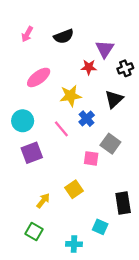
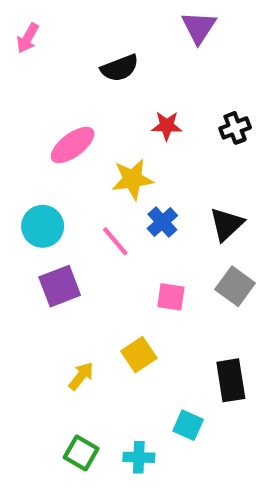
pink arrow: (27, 34) -> (28, 38), moved
purple triangle: (105, 49) -> (199, 27), moved
black triangle: (114, 99) -> (227, 224), moved
gray square: (110, 144) -> (235, 286), moved
green square: (34, 231) -> (81, 453), moved

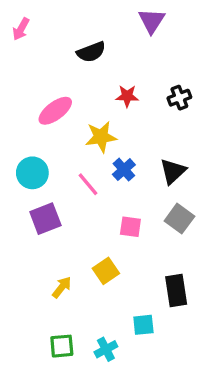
cyan square: (188, 425) -> (143, 325), turned -30
green square: (81, 453) -> (62, 346), turned -35
cyan cross: (139, 457) -> (106, 349), turned -30

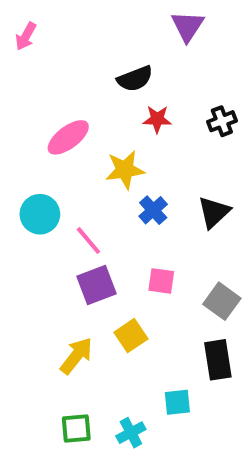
black semicircle: (91, 52) -> (135, 79), moved
pink line: (88, 184) -> (88, 241), moved
purple square: (45, 219) -> (97, 285), moved
gray square: (179, 219) -> (222, 301), moved
yellow arrow: (62, 287) -> (76, 356), size x1.4

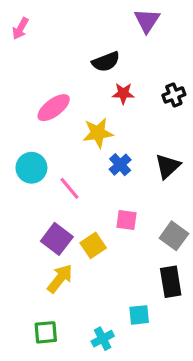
purple square: (97, 285) -> (57, 239), moved, turned -32
yellow square: (131, 336) -> (93, 245), moved
green square: (76, 429) -> (46, 332), moved

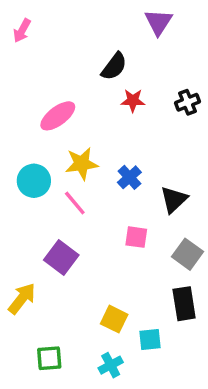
black semicircle: (106, 62) -> (114, 66), turned -32
yellow star: (98, 133) -> (82, 164), moved
black triangle: (168, 166) -> (174, 200), moved
yellow square: (93, 245) -> (114, 319), moved, turned -30
yellow arrow: (60, 279) -> (22, 299), moved

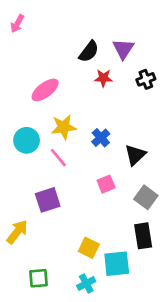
purple triangle: (158, 22) -> (123, 49), moved
pink square: (136, 237) -> (106, 184), turned -30
purple square: (61, 258) -> (48, 200), turned 35
cyan square: (150, 339) -> (117, 264), size x1.5

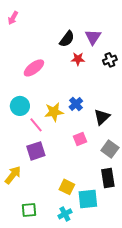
yellow star: (64, 127) -> (54, 112), moved
pink line: (58, 158) -> (36, 125), moved

